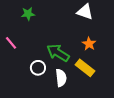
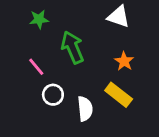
pink line: (11, 43) -> (36, 67), moved
green arrow: (58, 53) -> (73, 47), moved, turned 35

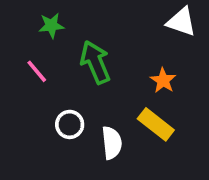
white triangle: (119, 17) -> (181, 22), moved
pink line: (36, 67) -> (37, 71), moved

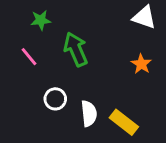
orange star: (163, 80) -> (141, 64), moved
yellow rectangle: (156, 124) -> (124, 122), moved

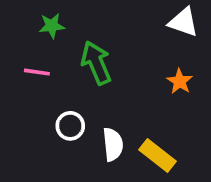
pink line: (29, 57) -> (37, 72), turned -42

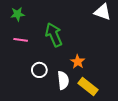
green star: (52, 26) -> (18, 14), moved
orange star: (180, 81) -> (78, 62), moved

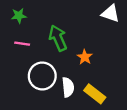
orange star: (78, 62) -> (85, 57), moved
white circle: (39, 70) -> (42, 76), size x1.6

